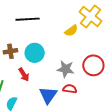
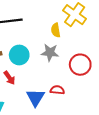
yellow semicircle: (71, 31) -> (56, 30), turned 120
gray star: (66, 69) -> (50, 53), moved

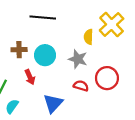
red semicircle: (57, 90) -> (81, 86), moved

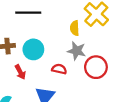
gray star: (78, 59) -> (77, 51), moved
red semicircle: (81, 86) -> (59, 69), moved

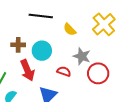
yellow semicircle: (75, 28) -> (70, 29), moved, turned -48
red arrow: (20, 72) -> (27, 70), size x1.5

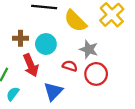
yellow semicircle: (70, 29) -> (75, 21), size x1.6
red circle: (98, 73) -> (96, 74), moved

